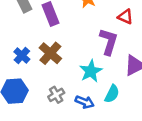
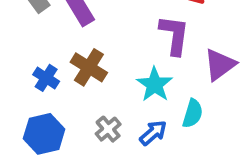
blue arrow: (85, 102) -> (153, 133), turned -54

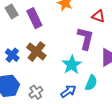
gray cross: (108, 129) -> (36, 92), moved

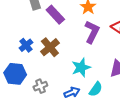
purple rectangle: (34, 18) -> (55, 15), turned -30
purple L-shape: (85, 38) -> (92, 32), moved

